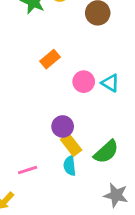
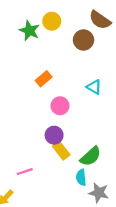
pink circle: (84, 82) -> (60, 106), moved
cyan triangle: (110, 83) -> (94, 87), moved
cyan semicircle: (70, 166) -> (81, 177), moved

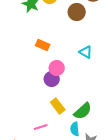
orange rectangle: (44, 79) -> (43, 45), turned 64
purple circle: (54, 135) -> (52, 79), moved
pink line: (25, 172) -> (41, 127), moved

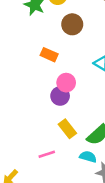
brown circle: (77, 12) -> (72, 24), moved
cyan semicircle: (75, 129) -> (88, 157), turned 112

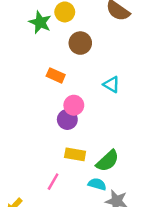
yellow rectangle: (67, 129) -> (75, 154), turned -42
pink line: (47, 154) -> (53, 182), turned -42

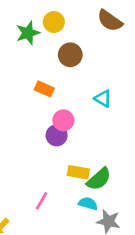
green star: (40, 22) -> (28, 33), turned 30
yellow rectangle: (75, 154) -> (78, 172), moved

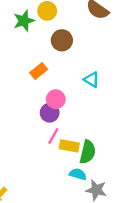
orange rectangle: (44, 89) -> (39, 71), turned -63
green semicircle: (99, 179) -> (88, 152), turned -35
pink line: (42, 201) -> (53, 136), moved

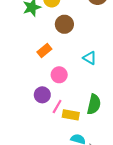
purple circle: (50, 113) -> (42, 95), moved
green semicircle: (88, 152) -> (94, 104), moved

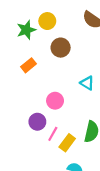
orange rectangle: (44, 51) -> (28, 65), moved
yellow rectangle: (71, 115) -> (67, 143), turned -63

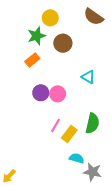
green star: (26, 30) -> (37, 36), moved
purple circle: (37, 122) -> (41, 93), moved

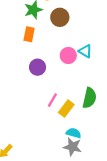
orange rectangle: (32, 60) -> (29, 34), turned -40
pink circle: (58, 94) -> (68, 55), moved
gray star: (92, 172) -> (73, 147), moved

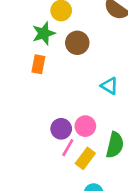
pink circle: (68, 55) -> (85, 126), moved
purple circle: (38, 67) -> (61, 129), moved

